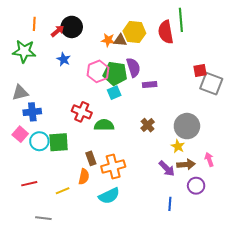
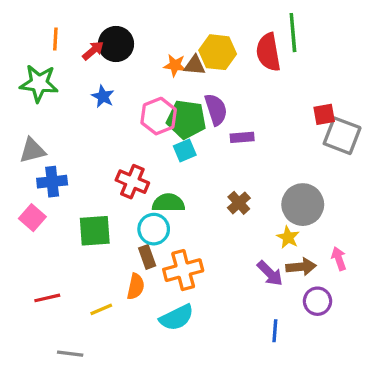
cyan circle: (39, 141) -> (154, 229), moved

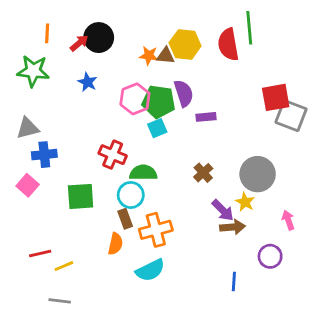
red square: (324, 114) -> (276, 97), size x1.5
brown arrow: (301, 267) -> (232, 227), moved
purple arrow: (270, 273) -> (223, 210), moved
yellow line: (101, 309) -> (64, 266), moved

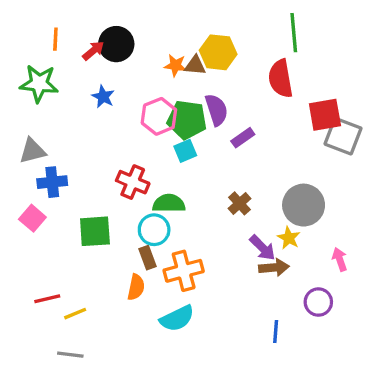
red semicircle: (228, 44) -> (281, 79), moved
purple rectangle: (206, 117) -> (243, 138), turned -30

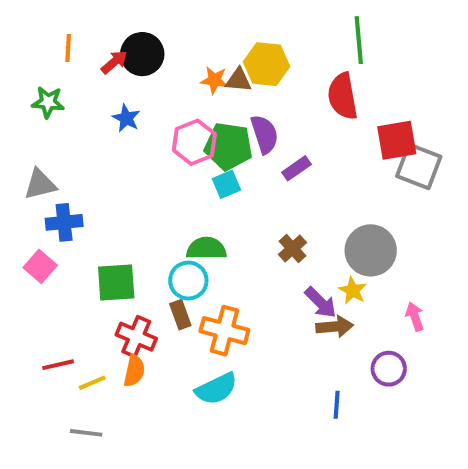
green star: (39, 83) -> (48, 102), size x0.7
red cross: (133, 182) -> (136, 337), moved
orange cross: (184, 271) -> (224, 331), turned 30
orange semicircle: (136, 287) -> (134, 371), moved

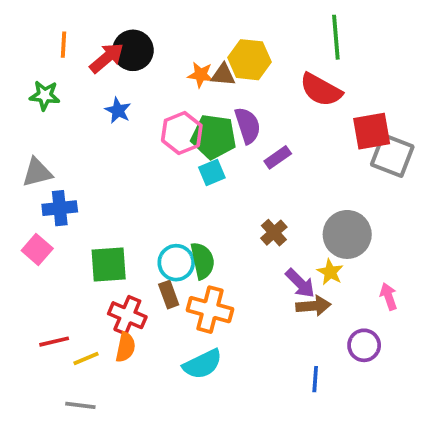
red arrow: (114, 62) -> (107, 58), size x1.4
red semicircle: (343, 96) -> (321, 90), turned -51
green semicircle: (206, 248) -> (202, 261), moved, turned 78

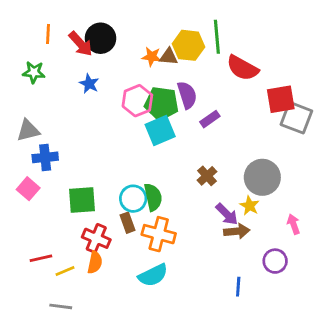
green line: (336, 37) -> (217, 37), moved
red arrow: (107, 58) -> (81, 44), turned 88
cyan square: (212, 172) -> (160, 130), size x1.5

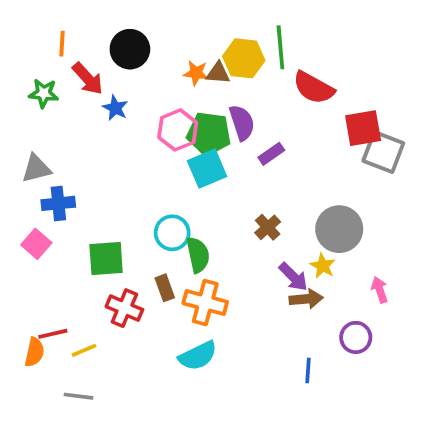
red arrow: (81, 44) -> (88, 79), moved
cyan circle: (133, 199) -> (172, 233), moved
orange semicircle: (95, 262) -> (34, 352), moved

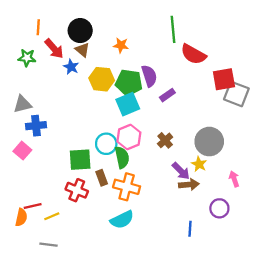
yellow hexagon: (244, 58) -> (102, 79), moved
brown triangle: (218, 73) -> (82, 50), moved, turned 35
pink hexagon: (178, 130) -> (129, 137), moved
green square: (106, 258) -> (80, 160), moved

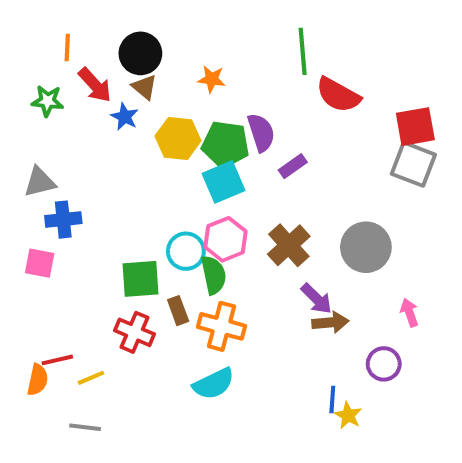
red square: (224, 79) -> (415, 127), moved
brown cross: (165, 140) -> (289, 245), size x1.5
pink square: (22, 151) -> (40, 263), turned -30
yellow star: (199, 164) -> (348, 415), moved

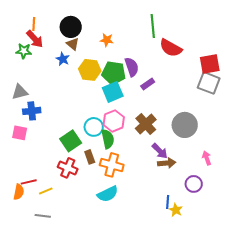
red arrow: (95, 85) -> (35, 39), moved
green square: (140, 279) -> (71, 141), turned -30

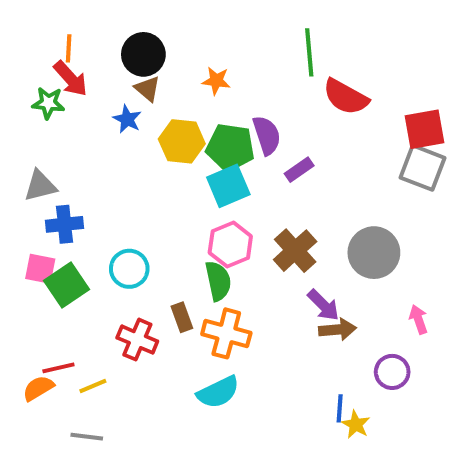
cyan circle: (94, 127) -> (129, 269), moved
green square: (71, 141) -> (67, 285), moved
orange semicircle: (19, 192) -> (38, 388), turned -133

